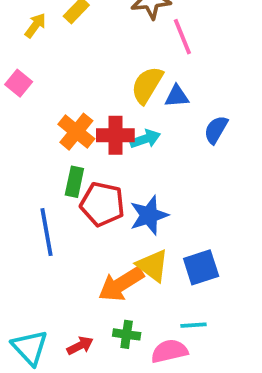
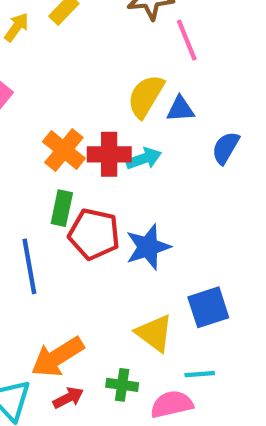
yellow triangle: (153, 266) -> (154, 333), moved
orange arrow: (121, 284) -> (57, 357), moved

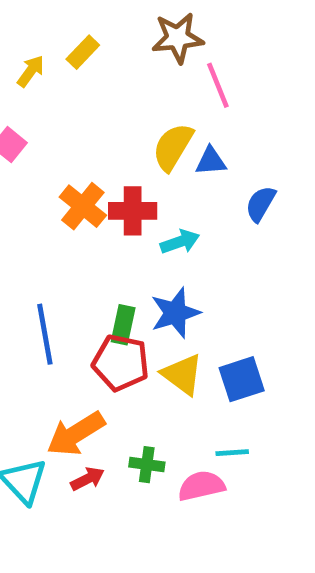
cyan arrow: (144, 159) -> (180, 242), moved
green rectangle: (62, 208) -> (123, 325), moved
red pentagon: (94, 234) -> (121, 363), moved
yellow triangle: (154, 333) -> (182, 374), moved

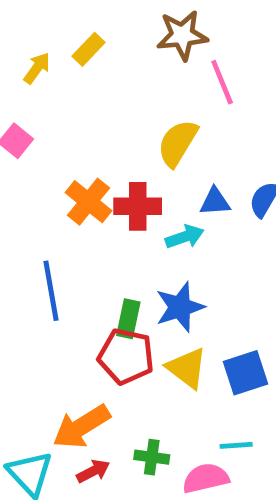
blue triangle: (211, 161) -> (215, 202), moved
blue line: (45, 334) -> (51, 291), moved

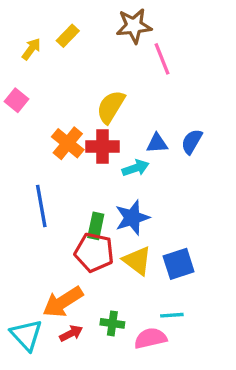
yellow semicircle: (178, 143) -> (111, 107), moved

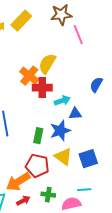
yellow rectangle: (68, 36) -> (21, 21), size x1.5
orange cross: (68, 143) -> (29, 76), moved
blue triangle: (157, 143) -> (75, 114), moved
red pentagon: (94, 252) -> (37, 166), moved

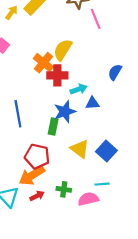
blue star: (60, 131) -> (65, 112), moved
blue square: (88, 159) -> (106, 151), turned -30
red pentagon: (37, 166) -> (37, 156), moved

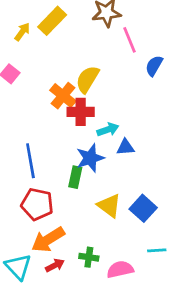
blue semicircle: (115, 72) -> (154, 66), moved
red pentagon: (37, 156) -> (37, 204), moved
cyan line: (102, 184) -> (157, 250), moved

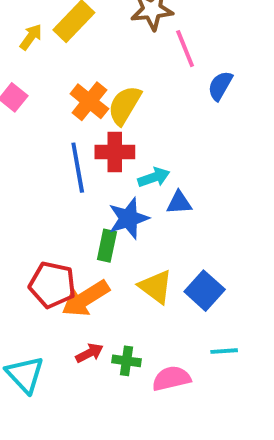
orange cross: (63, 96) -> (89, 101), moved
blue line: (30, 161) -> (78, 168), moved
orange arrow: (48, 240) -> (86, 298), moved
red arrow: (55, 265) -> (89, 353), moved

